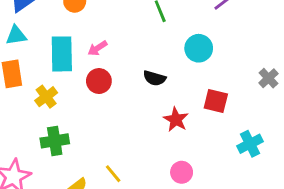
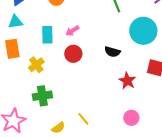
cyan circle: (199, 48) -> (143, 31), size x1.4
cyan rectangle: (62, 54) -> (47, 35), size x0.7

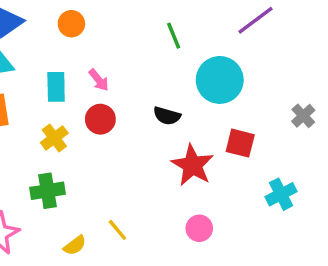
pink arrow: (72, 31) -> (99, 80), turned -96
yellow cross: (36, 65) -> (54, 138), moved
red star: (127, 81) -> (192, 165), size x1.4

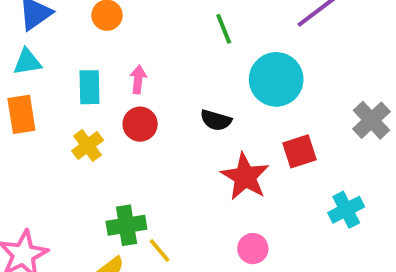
pink arrow: (99, 80) -> (138, 79), turned -135
gray cross: (303, 116) -> (371, 120), size x1.4
red square: (240, 143) -> (300, 151), turned -32
green cross: (48, 191) -> (126, 225), moved

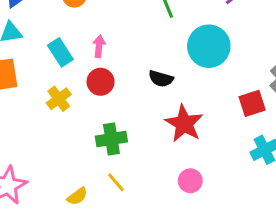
cyan rectangle: (89, 87) -> (60, 52), turned -32
red square: (300, 151) -> (252, 103), moved
green cross: (126, 225) -> (111, 139), moved

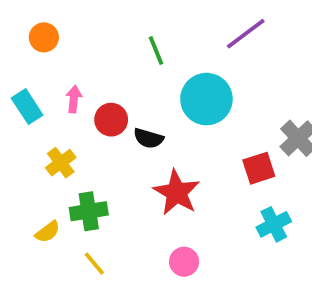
red circle: (101, 82) -> (111, 120), moved
yellow cross: (59, 99) -> (61, 163), moved
yellow semicircle: (77, 196) -> (48, 232), moved

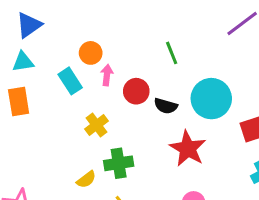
orange circle: (44, 37) -> (91, 53), moved
green line: (156, 50) -> (172, 53), moved
cyan circle: (206, 99) -> (211, 99), moved

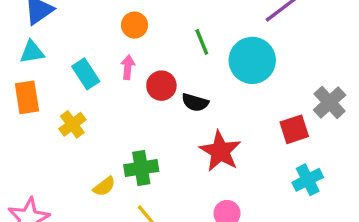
orange circle: (91, 53) -> (135, 25), moved
cyan circle: (211, 99) -> (252, 60), moved
yellow cross: (97, 125) -> (72, 124), moved

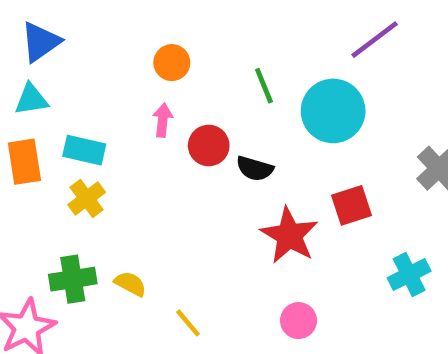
cyan rectangle: (86, 74) -> (84, 150), moved, turned -44
red square: (294, 129) -> (352, 205), moved
green cross: (141, 168) -> (73, 279), moved
yellow semicircle: (104, 187) -> (130, 284), turned -115

